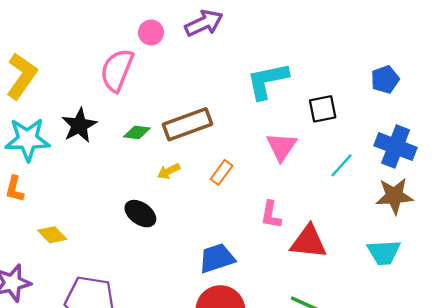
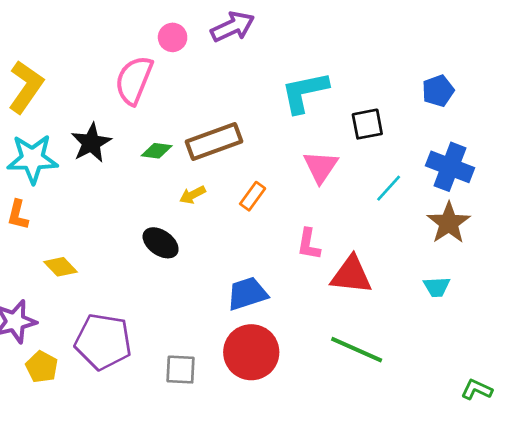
brown star: (394, 196) -> (449, 223), turned -30
cyan trapezoid: (384, 252) -> (437, 287), size x0.7

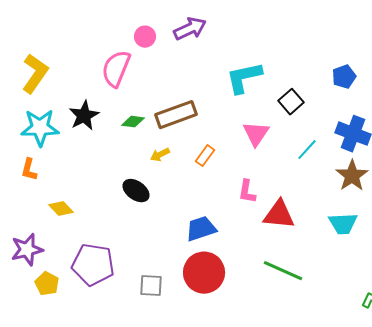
black square: (367, 124) -> (291, 102), turned -30
cyan trapezoid: (437, 287) -> (343, 224), size x1.4

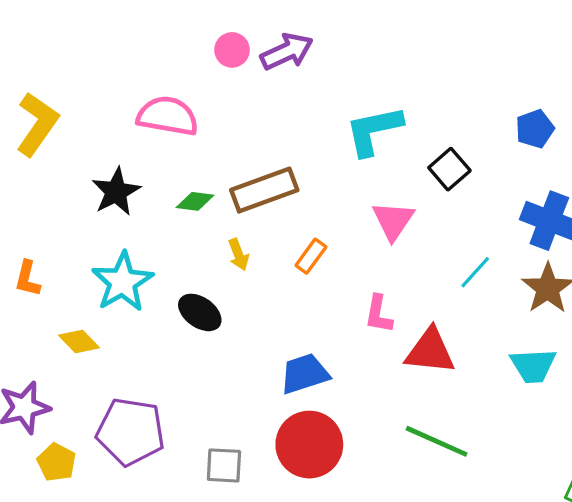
pink circle: (145, 37) -> (232, 50), moved
pink semicircle: (116, 69) -> (168, 116), turned 78
cyan star: (40, 128) -> (123, 282), moved, turned -30
cyan line: (307, 150) -> (475, 272), moved
yellow arrow: (160, 155) -> (238, 254), turned -84

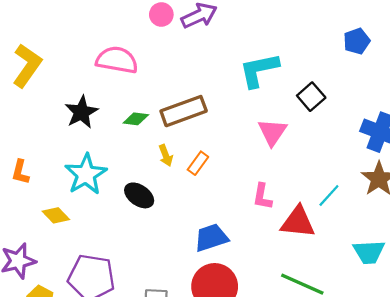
blue pentagon: (535, 129) -> (357, 41), moved
orange rectangle: (311, 256) -> (198, 163), moved
cyan line: (475, 272) -> (329, 195), moved
cyan trapezoid: (533, 366) -> (369, 252), moved

